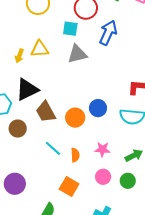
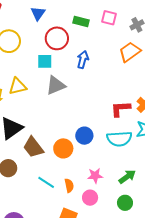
blue arrow: (108, 33) -> (83, 60), size x0.7
pink circle: (103, 177) -> (90, 198), moved

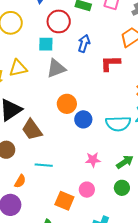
red L-shape: (120, 109) -> (110, 63), moved
orange circle: (63, 148) -> (67, 104), moved
cyan line: (46, 182) -> (44, 165), turned -30
orange semicircle: (69, 185) -> (20, 181), moved, turned 40
pink circle: (90, 198) -> (87, 190), moved

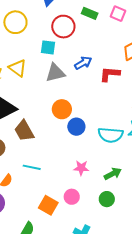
blue arrow: (84, 43) -> (83, 63), moved, turned 36
yellow triangle: (18, 68) -> (18, 68), turned 42

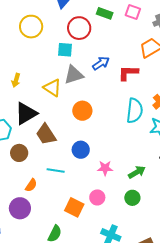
yellow triangle: (18, 68) -> (52, 88), moved
blue circle: (76, 127) -> (81, 150), moved
cyan semicircle: (111, 135) -> (135, 111), moved, turned -85

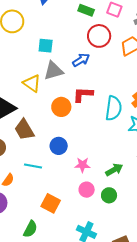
red circle: (79, 28) -> (99, 36), moved
red L-shape: (128, 73) -> (83, 94), moved
pink circle: (97, 197) -> (87, 190), moved

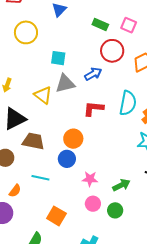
orange circle: (61, 107) -> (73, 139), moved
cyan semicircle: (114, 108) -> (128, 103), moved
brown trapezoid: (24, 130) -> (33, 141), turned 130

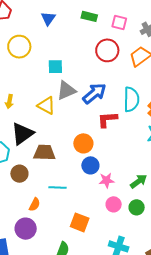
green rectangle: (100, 24) -> (89, 16), moved
blue arrow: (93, 74) -> (94, 93), moved, size x1.4
red L-shape: (93, 109) -> (107, 119), moved
blue circle: (67, 159) -> (90, 165), moved

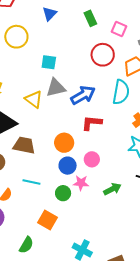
green rectangle: (89, 16) -> (90, 18), turned 42
cyan semicircle: (131, 99) -> (121, 92), moved
pink circle: (114, 204) -> (92, 159), moved
green circle: (137, 207) -> (63, 193), moved

